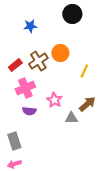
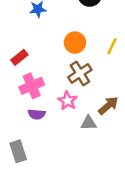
brown cross: (38, 61) -> (80, 73), moved
yellow line: (84, 71) -> (112, 46), moved

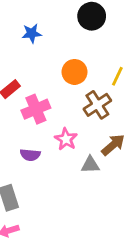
brown cross: (80, 73) -> (97, 105), moved
pink cross: (32, 86) -> (36, 109), moved

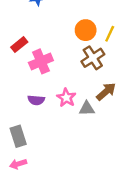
orange circle: (75, 72) -> (86, 30), moved
pink star: (66, 139) -> (66, 98), moved

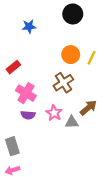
brown cross: (93, 58) -> (63, 83), moved
pink cross: (41, 61) -> (26, 93), moved, turned -36

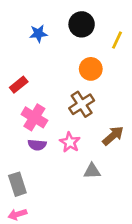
black circle: (73, 14) -> (82, 24), moved
yellow line: (92, 58) -> (117, 40), moved
gray triangle: (72, 122) -> (92, 171), moved

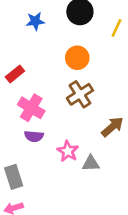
orange circle: (91, 69) -> (77, 58), moved
pink star: (70, 142) -> (68, 151), moved

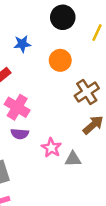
blue star: (35, 21) -> (22, 44), moved
brown cross: (80, 94) -> (87, 92), moved

